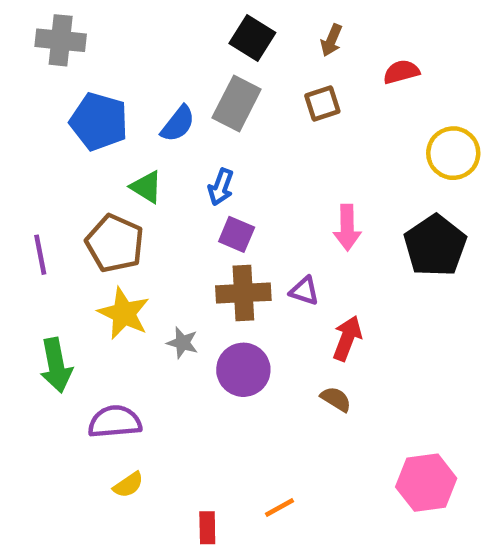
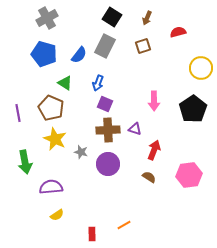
gray cross: (61, 40) -> (47, 18), moved, turned -35
pink hexagon: (426, 483) -> (189, 175), moved

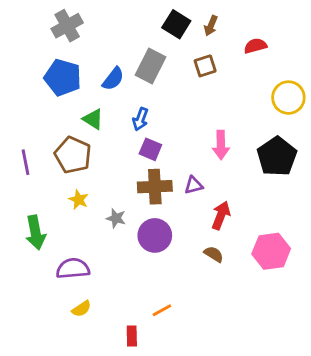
black square: (112, 17) -> (176, 24), moved
purple triangle: (135, 129) -> (194, 185), turned -32
yellow star: (55, 139) -> (79, 200), size x0.6
orange line: (124, 225) -> (162, 310), moved

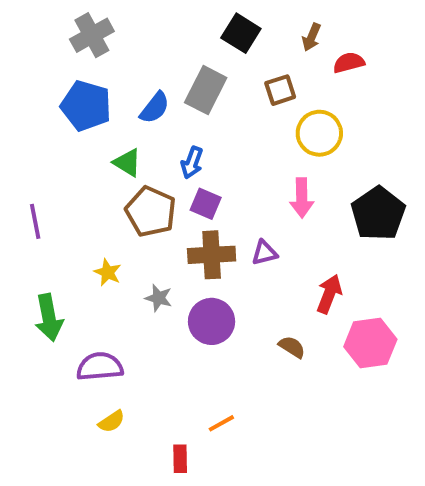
brown arrow: (211, 26) -> (312, 37), moved
yellow circle: (288, 98) -> (319, 133), moved
brown pentagon: (73, 155) -> (151, 212), moved
red arrow: (221, 215) -> (329, 294), moved

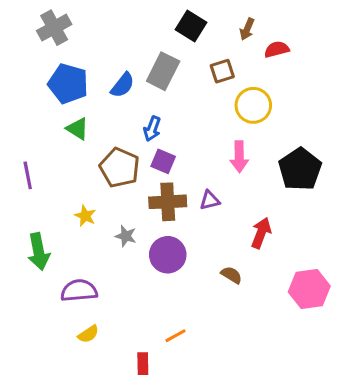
gray cross: (92, 35) -> (54, 28), moved
green triangle: (127, 163) -> (77, 129), moved
pink hexagon: (370, 343) -> (309, 289), moved

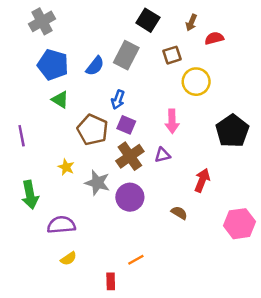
pink arrow: (239, 157) -> (172, 121), moved
brown cross: (168, 202) -> (130, 156), turned -32
gray star: (126, 236) -> (97, 183), size x1.5

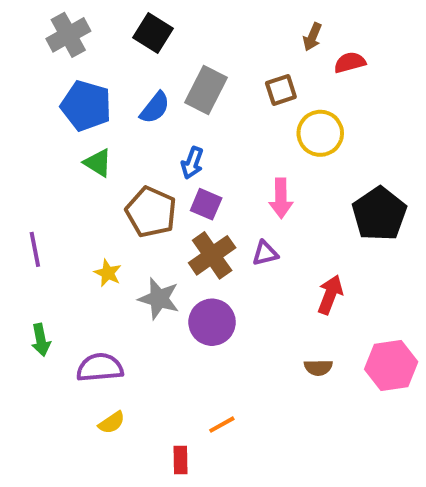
black square: (148, 20) -> (153, 33), moved
purple line: (22, 136) -> (35, 249), moved
green arrow: (30, 195) -> (41, 340), moved, size x0.7
brown semicircle: (179, 213) -> (318, 367), moved, turned 147

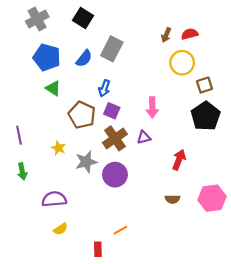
brown arrow: (312, 37) -> (166, 35), moved
brown square: (281, 90) -> (205, 85), moved
yellow circle: (320, 133) -> (182, 63), moved
gray star: (159, 299) -> (86, 162), turned -30
green arrow: (41, 340) -> (22, 171), moved

